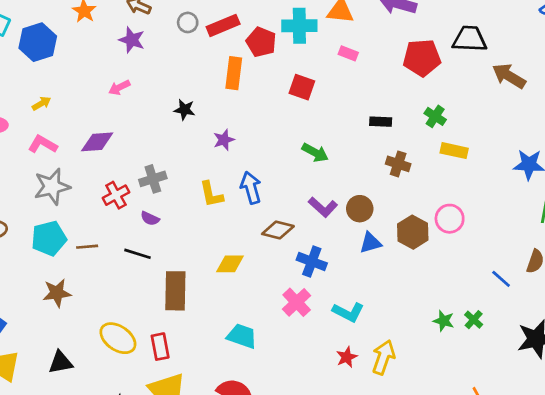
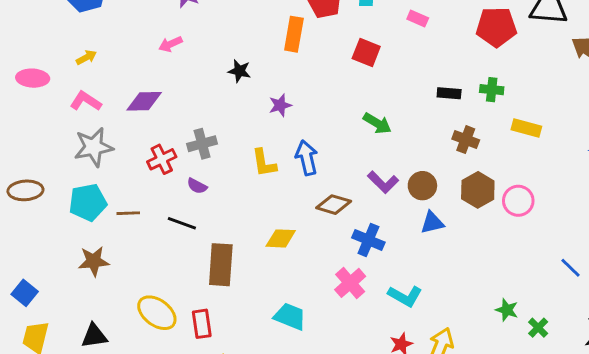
green cross: (435, 116) -> (492, 90), moved, turned -30
brown hexagon: (413, 232) -> (478, 190), moved
green cross: (474, 320) -> (538, 328), moved

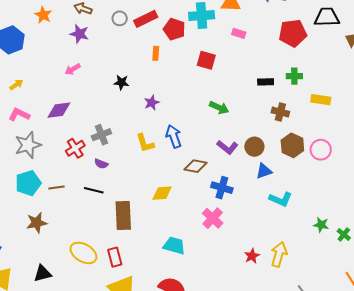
orange rectangle: (294, 34) -> (156, 53), size x0.6
cyan L-shape: (405, 296) -> (281, 199), moved

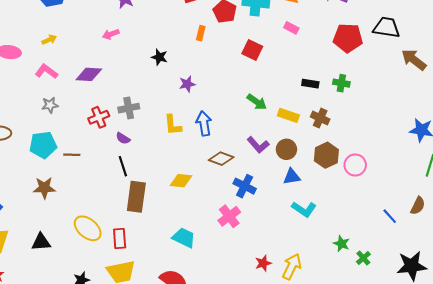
yellow rectangle: (321, 100) -> (288, 115), moved
gray star: (28, 145) -> (50, 105), size x0.6
black line: (94, 190) -> (123, 166), moved, turned 48

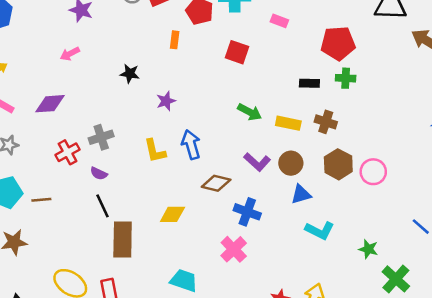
red pentagon: (348, 38) -> (338, 43), moved
green star: (342, 244) -> (368, 249), moved
green cross: (363, 258) -> (396, 279), size x1.6

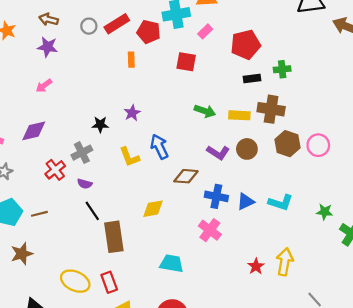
pink rectangle: (279, 21) -> (205, 31), moved, turned -56
red pentagon: (338, 43) -> (245, 45), moved
black star: (130, 74) -> (100, 125), moved
brown cross: (326, 122) -> (271, 109), size x1.4
blue triangle: (301, 194) -> (246, 202), moved

